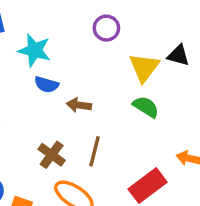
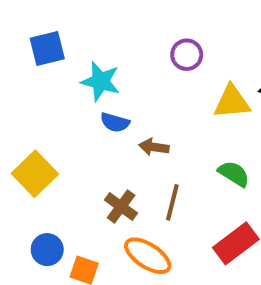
yellow triangle: (144, 67) -> (232, 102), turned 48
green semicircle: (146, 107) -> (234, 174), moved

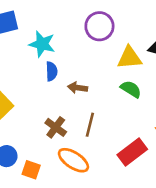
purple circle: (187, 55) -> (99, 26), size x1.4
blue semicircle: (115, 122) -> (52, 71), turned -108
green semicircle: (234, 174) -> (131, 89), moved

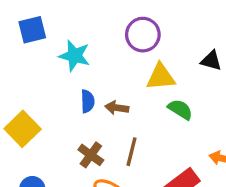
yellow triangle: (130, 58) -> (161, 77), moved
blue semicircle: (52, 71) -> (88, 101), moved

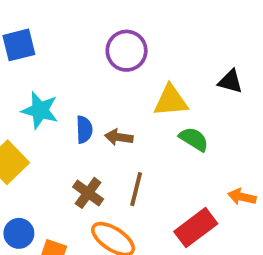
purple circle: (143, 35) -> (127, 51), moved
cyan star: (75, 56) -> (40, 110), moved

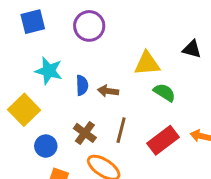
purple circle: (127, 51) -> (89, 26), moved
red rectangle: (196, 228) -> (163, 140), moved
blue circle: (19, 233) -> (46, 146), moved

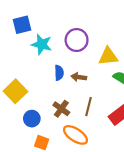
purple circle: (89, 26) -> (77, 40), moved
cyan star: (49, 71) -> (42, 44), moved

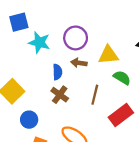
brown arrow: (79, 77) -> (79, 63), moved
brown line: (89, 107) -> (95, 95), moved
brown cross: (61, 109) -> (60, 95), moved

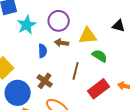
cyan star: (39, 43) -> (27, 25), turned 30
brown cross: (60, 95) -> (45, 81), moved
blue circle: (29, 120) -> (18, 93), size x1.6

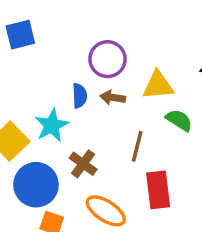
cyan star: (27, 25) -> (52, 125), moved
blue semicircle: (43, 51) -> (80, 96), moved
red rectangle: (99, 89) -> (158, 190), moved, turned -60

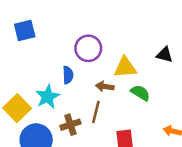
brown arrow: (113, 97) -> (105, 86), moved
brown line: (137, 146) -> (96, 112), moved
brown cross: (83, 164) -> (70, 125), turned 36

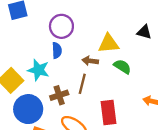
purple circle: (88, 48) -> (61, 26), moved
cyan star: (48, 97) -> (38, 70), turned -30

